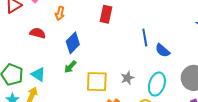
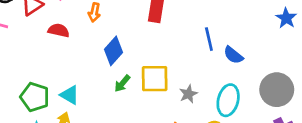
red semicircle: (38, 33) -> (59, 30), moved
green arrow: (70, 67) -> (122, 83), moved
yellow square: (97, 82) -> (155, 79), moved

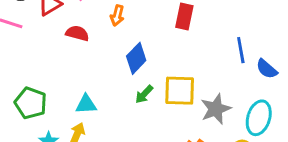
gray star: (188, 94) -> (216, 109), size x1.5
cyan triangle: (70, 95) -> (86, 104), turned -36
green pentagon: (35, 97) -> (31, 103), moved

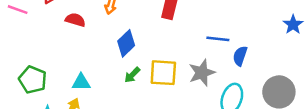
blue line: (241, 50) -> (218, 39), turned -75
blue semicircle: (267, 69) -> (240, 56), turned 66
gray star: (216, 109) -> (202, 73), moved

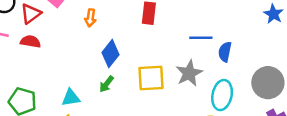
red semicircle: (75, 20) -> (30, 42), moved
green arrow: (132, 75) -> (106, 84), moved

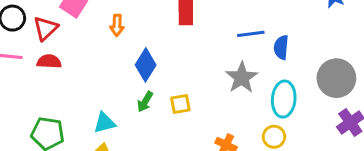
yellow square: (151, 78) -> (180, 104), moved, size x0.6

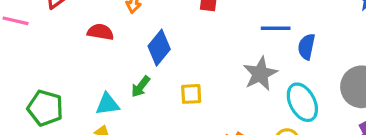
red semicircle: (49, 62) -> (100, 32), moved
cyan ellipse: (284, 99) -> (302, 102), turned -40
green arrow: (145, 102) -> (141, 87), moved

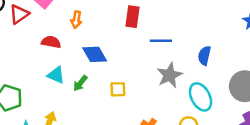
blue line: (276, 28) -> (161, 41), moved
blue diamond: (159, 48) -> (95, 54), turned -70
cyan triangle: (108, 104) -> (56, 75), moved, turned 30

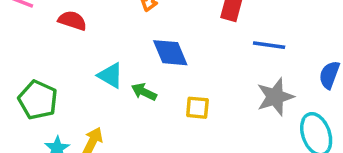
red semicircle: (51, 42) -> (72, 21), moved
green arrow: (80, 83) -> (144, 92), turned 70

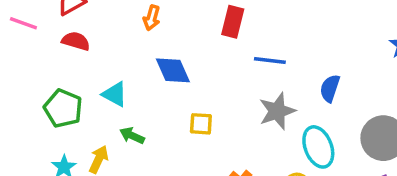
green arrow: (144, 92) -> (132, 136), moved
green pentagon: (38, 100) -> (63, 108), moved

